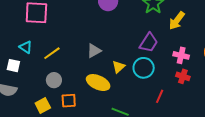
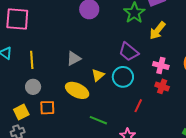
purple trapezoid: (149, 43) -> (129, 52), turned 95
yellow line: (52, 53) -> (32, 60), turned -60

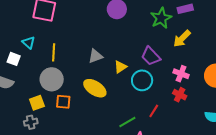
yellow triangle: (98, 75) -> (120, 67), moved
gray circle: (33, 87) -> (52, 79), size x1.5
green line: (98, 120) -> (127, 122), moved, turned -60

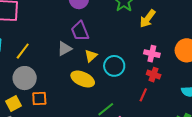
yellow line: (54, 52) -> (23, 51), turned 42
purple trapezoid: (151, 56) -> (80, 31), moved, turned 30
yellow ellipse: (95, 88) -> (83, 79), moved
red line: (154, 111) -> (143, 95), moved

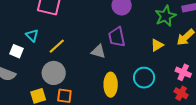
gray triangle: (65, 49) -> (98, 51), turned 35
yellow triangle: (91, 56) -> (157, 45), moved
yellow ellipse: (83, 79) -> (111, 85), turned 55

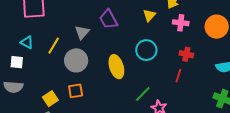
gray triangle: (98, 51) -> (82, 32), moved, turned -49
pink cross: (183, 72) -> (181, 23), moved
gray circle: (54, 73) -> (76, 60), moved

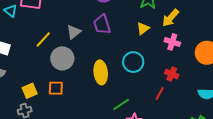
cyan triangle: (27, 42) -> (11, 11), moved

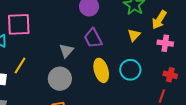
yellow line: (43, 39) -> (20, 66), moved
yellow ellipse: (101, 72) -> (101, 70), moved

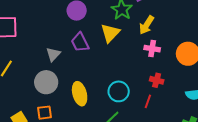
yellow triangle: (134, 35) -> (110, 33), moved, size x1.5
yellow ellipse: (101, 70) -> (80, 94), moved
cyan circle: (130, 70) -> (119, 91), moved

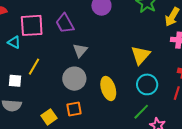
yellow triangle: (110, 33) -> (141, 55), moved
purple trapezoid: (80, 42) -> (65, 23), moved

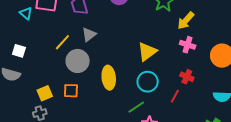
yellow line: (34, 67) -> (62, 42), moved

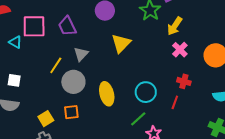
pink cross: (188, 45) -> (180, 50), turned 35
yellow triangle: (147, 52) -> (121, 43), moved

